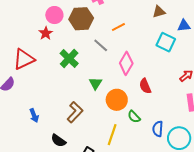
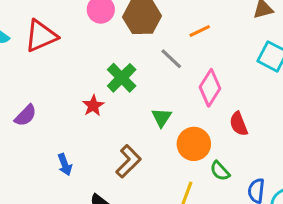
red star: (46, 33) -> (93, 106), moved
red triangle: (24, 59) -> (41, 36), moved

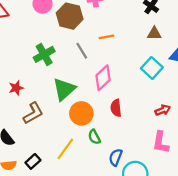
red star: (93, 106) -> (16, 88), moved
green triangle: (162, 117) -> (64, 89), size x1.6

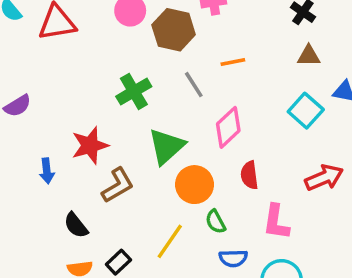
red star: (16, 88) -> (90, 145), size x1.5
red arrow: (163, 110) -> (324, 178), size x1.5
pink L-shape: (161, 142) -> (276, 222), moved
blue semicircle: (116, 157) -> (233, 258), moved, turned -112

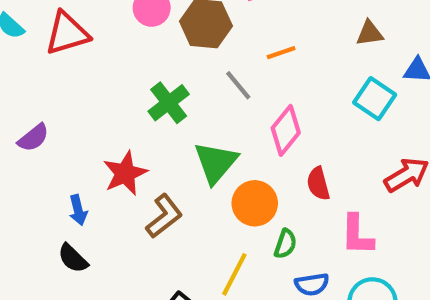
green semicircle: (216, 222) -> (285, 244), turned -125
black semicircle: (76, 225) -> (73, 258), moved

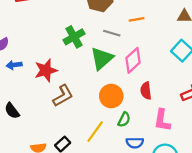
gray line: (238, 85) -> (112, 33), turned -42
green triangle: (216, 163) -> (102, 58), moved
blue arrow: (78, 210) -> (14, 65), moved, turned 88

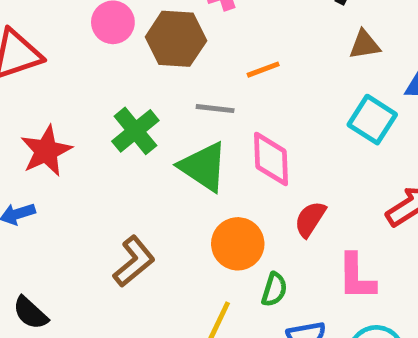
green triangle: (102, 58) -> (203, 167), turned -35
pink diamond: (133, 60) -> (271, 159), turned -40
red star: (46, 70) -> (46, 151), moved
red semicircle: (146, 91) -> (310, 219), turned 49

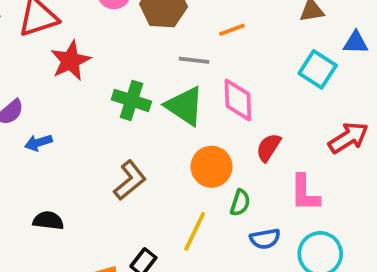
green cross: (135, 131) -> (131, 100), moved, turned -33
red star: (46, 151) -> (70, 61), moved
black semicircle: (30, 313) -> (48, 221), turned 144

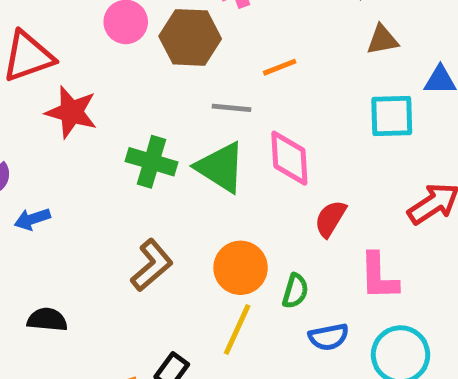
red star: (70, 61) -> (71, 112), turned -30
cyan square: (318, 69) -> (392, 116), turned -33
orange circle: (212, 167) -> (241, 268), moved

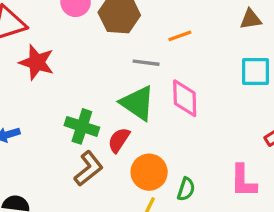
green cross: (152, 162) -> (82, 126), moved
red semicircle: (330, 219) -> (119, 140), moved

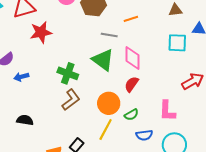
red star: (37, 62) -> (41, 32), turned -30
red semicircle: (119, 140) -> (132, 84), moved
green semicircle: (186, 189) -> (131, 115), turned 40

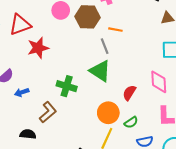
orange line: (131, 19) -> (115, 30), moved, turned 32
gray line: (109, 35) -> (105, 46), turned 63
pink diamond: (133, 58) -> (159, 82), moved
brown L-shape: (71, 100) -> (48, 112), moved

